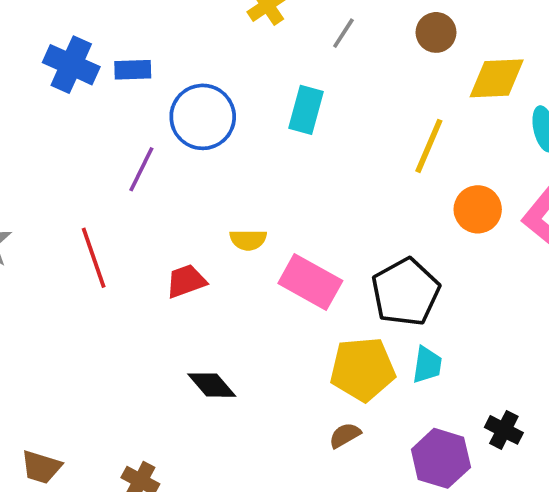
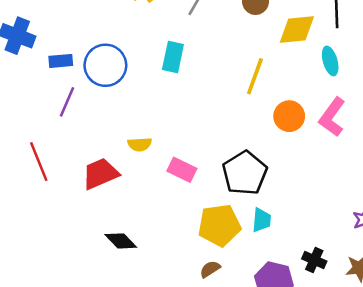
blue rectangle: (133, 70) -> (61, 61), moved
red trapezoid: (186, 281) -> (100, 174), size x1.4
pink rectangle: (310, 282) -> (182, 170), size x0.7

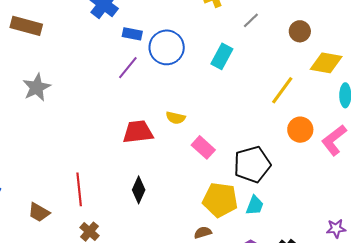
red line: (39, 162) -> (79, 189), moved
black diamond: (121, 241) -> (139, 190), turned 52

